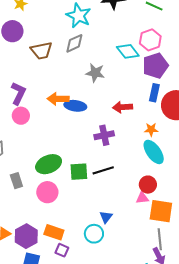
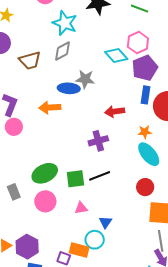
blue ellipse: (75, 106) -> (69, 88), moved
pink triangle: (142, 198) -> (81, 208), moved
orange rectangle: (54, 232) -> (79, 250), moved

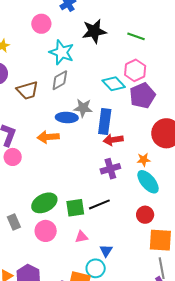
blue rectangle: (145, 95) -> (105, 122), moved, size x1.4
purple cross: (98, 141) -> (110, 169), moved

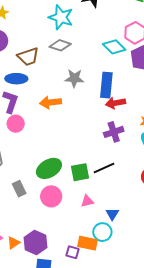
gray diamond: (60, 80) -> (60, 45), turned 50
gray star: (83, 108) -> (74, 78), moved
blue ellipse: (67, 117) -> (16, 79), moved

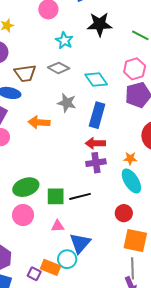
cyan star: (61, 17) -> (64, 40), size x0.7
cyan diamond: (114, 47) -> (96, 79), moved
red arrow: (116, 103) -> (95, 143), moved
blue triangle: (112, 214) -> (80, 243), size x1.6

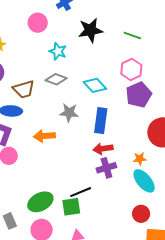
black line: (80, 196) -> (81, 192), moved

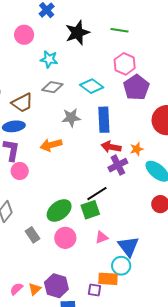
red arrow: (103, 149) -> (111, 147), turned 30
orange star: (140, 159) -> (137, 149), moved

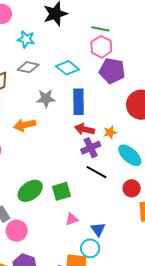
green line: (120, 30) -> (100, 29), moved
purple pentagon: (136, 87) -> (112, 71), turned -30
black line: (97, 194) -> (96, 172), moved, turned 60
pink circle: (65, 238) -> (17, 231), moved
blue triangle: (128, 246) -> (98, 229), size x0.7

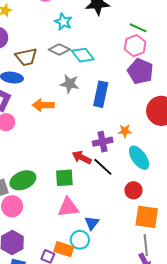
cyan diamond: (67, 68) -> (83, 55), moved
red arrow: (85, 129) -> (82, 158), moved
green ellipse: (30, 191) -> (23, 180), moved
pink triangle: (72, 219) -> (68, 207), size x1.6

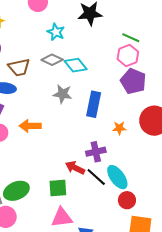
orange arrow: (43, 105) -> (30, 126), moved
orange star: (125, 131) -> (119, 128), moved
cyan ellipse: (139, 158) -> (117, 177), moved

